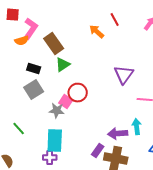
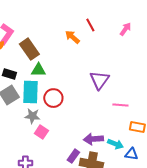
green triangle: (63, 65) -> (38, 70), turned 35
pink square: (66, 102) -> (41, 132), moved
cyan arrow: (137, 127) -> (115, 144), moved, turned 119
cyan rectangle: (55, 141) -> (30, 92), moved

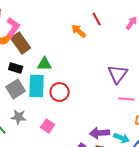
brown rectangle: (29, 49) -> (21, 43), moved
purple triangle: (99, 80) -> (118, 74), moved
gray star: (32, 116) -> (19, 117), moved

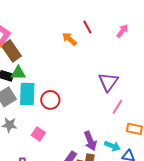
green triangle: (45, 64) -> (18, 73), moved
pink line: (127, 99) -> (117, 107), turned -63
purple arrow: (100, 133) -> (90, 141), turned -108

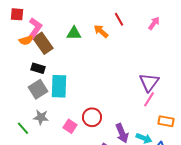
green triangle: (18, 73) -> (74, 33), moved
purple triangle: (108, 82) -> (149, 82), moved
red circle: (50, 100) -> (92, 117), moved

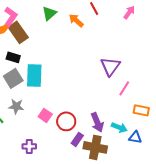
green triangle: (74, 33) -> (49, 13), moved, turned -42
purple triangle: (149, 82) -> (110, 66), moved
red circle: (92, 117) -> (66, 121), moved

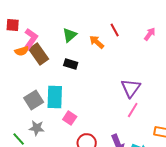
black rectangle: (13, 57) -> (71, 64), moved
pink line: (124, 88) -> (133, 110), moved
pink square: (45, 115) -> (70, 118), moved

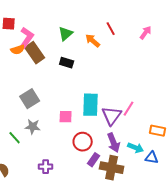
purple triangle: (131, 88) -> (112, 116), moved
cyan rectangle: (55, 97) -> (91, 105), moved
pink square: (70, 118) -> (66, 117), turned -32

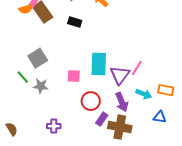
green line: (15, 138) -> (23, 77), moved
cyan arrow: (136, 148) -> (144, 94), moved

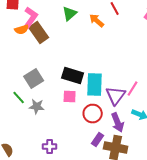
black rectangle: (75, 22) -> (73, 76), moved, size x1.5
red circle: (91, 101) -> (93, 114), moved

